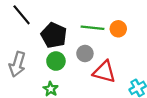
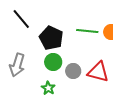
gray circle: (85, 54) -> (73, 71), moved

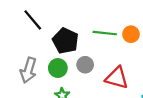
green circle: (53, 62) -> (58, 68), moved
gray circle: (73, 71) -> (85, 65), moved

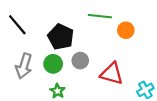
black line: (33, 20) -> (17, 25), moved
green line: (105, 33) -> (100, 16), moved

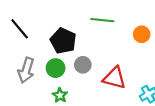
orange circle: (126, 30) -> (142, 34), moved

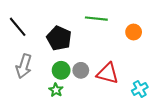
gray circle: (83, 65) -> (81, 70), moved
green circle: (56, 68) -> (61, 70), moved

